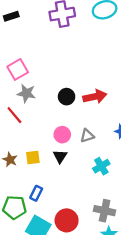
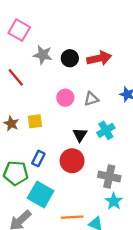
pink square: (18, 69) -> (19, 30), turned -30
gray star: (26, 93) -> (43, 55), moved
black triangle: (60, 156) -> (80, 135), moved
red circle: (67, 220) -> (72, 161), moved

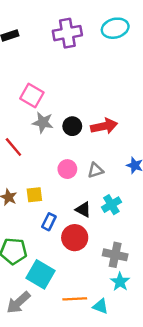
pink square: (19, 30) -> (32, 96), moved
black triangle: (80, 135) -> (83, 209), turned -35
blue rectangle: (38, 158) -> (49, 222), moved

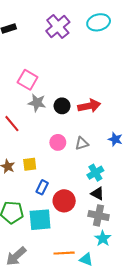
purple cross: (67, 33) -> (58, 27), turned -30
black triangle: (83, 209) -> (98, 194), moved
cyan square: (40, 274) -> (40, 220), moved, turned -35

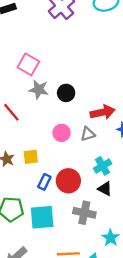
red arrow: (89, 106) -> (103, 112), moved
red circle: (64, 201) -> (68, 181), moved
gray cross: (99, 215) -> (84, 213), moved

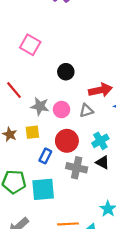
gray star: (39, 90) -> (40, 106), moved
red circle: (68, 181) -> (67, 141), moved
gray cross: (84, 213) -> (77, 168), moved

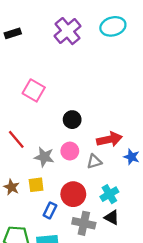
pink circle: (62, 110) -> (70, 151), moved

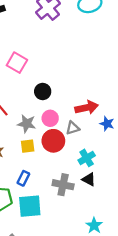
black circle: (72, 120) -> (43, 91), moved
yellow square: (36, 185) -> (28, 146), moved
red circle: (73, 194) -> (53, 141), moved
blue rectangle: (50, 210) -> (23, 178), moved

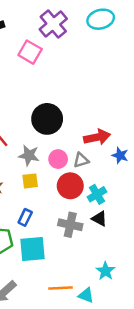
pink square: (17, 63) -> (30, 52), moved
black circle: (43, 91) -> (47, 119), size x1.6
pink circle: (50, 118) -> (58, 159), moved
red circle: (53, 141) -> (70, 186), moved

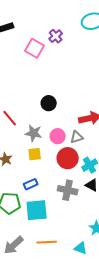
purple cross: (53, 24) -> (56, 36), moved, size x0.6
black circle: (47, 119) -> (49, 103), size x0.6
blue rectangle: (25, 217) -> (31, 184), turned 40
orange line: (60, 288) -> (47, 242), moved

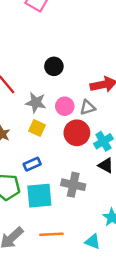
yellow square: (35, 154) -> (37, 128), turned 32
gray cross: (68, 190) -> (73, 185), moved

